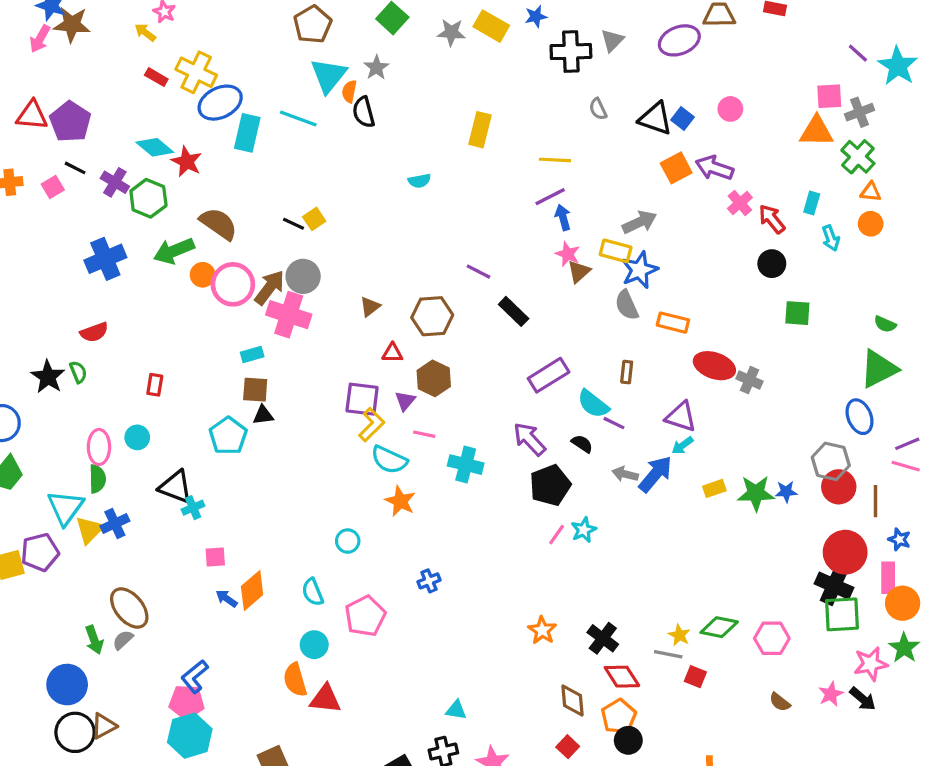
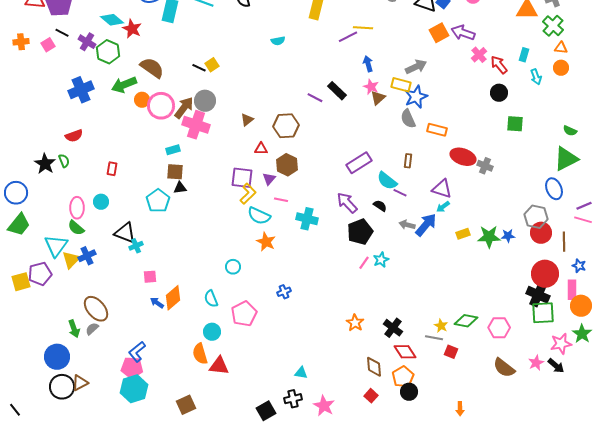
purple line: (550, 197) -> (348, 37), moved
black rectangle: (514, 311) -> (337, 91), moved
green semicircle: (97, 479) -> (76, 228), turned 132
brown semicircle: (780, 702) -> (504, 368), size x1.6

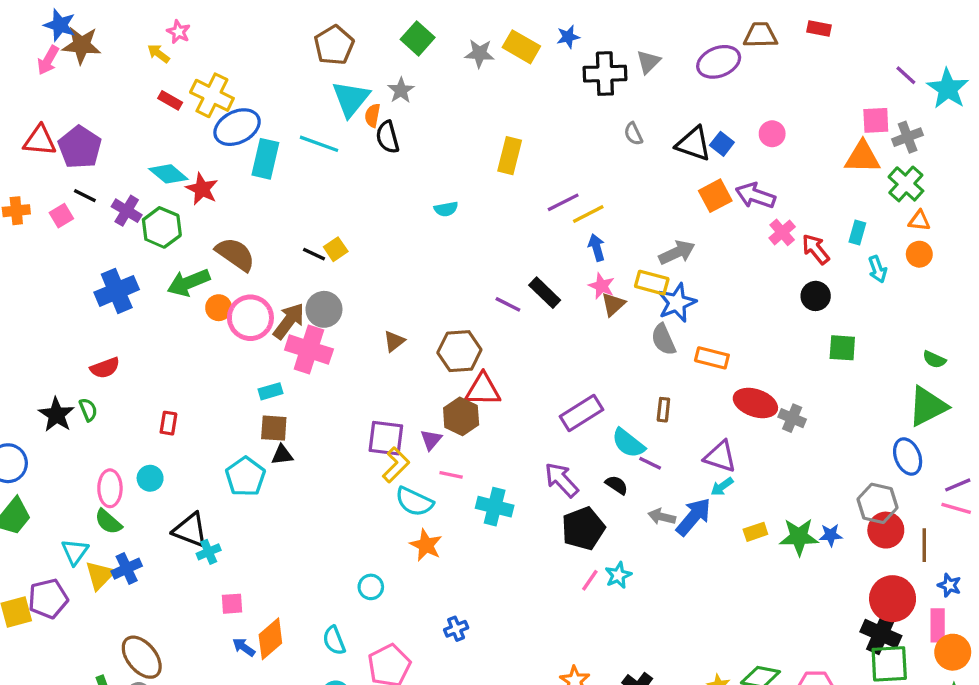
yellow line: (363, 28) -> (588, 214), moved, turned -30
red triangle: (261, 149) -> (483, 390), moved, size x1.6
cyan triangle: (56, 246) -> (75, 552), size x0.7

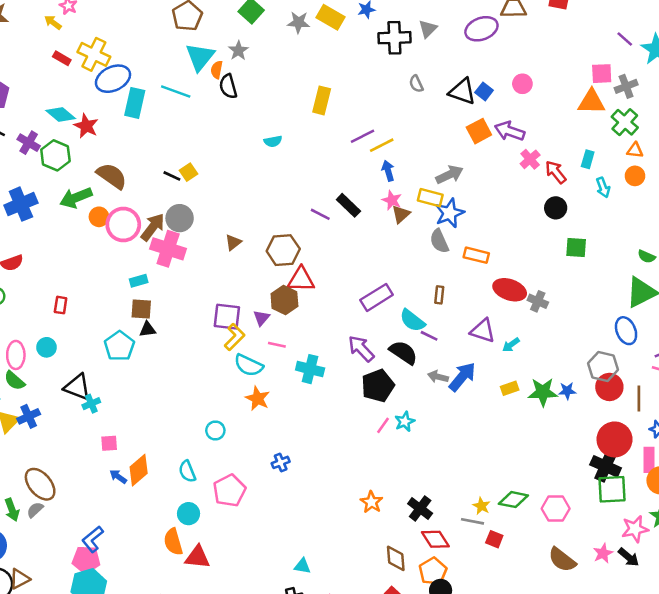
black semicircle: (617, 485) -> (403, 352), size x1.6
cyan arrow: (722, 487) -> (511, 345), moved

